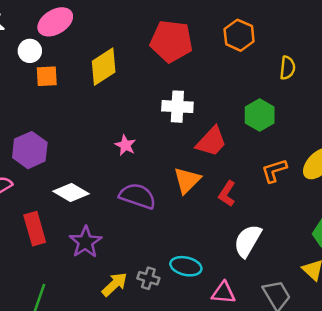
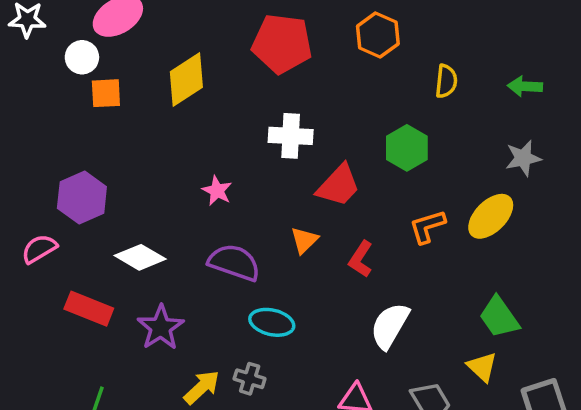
orange triangle: (187, 180) -> (304, 240), size x0.7
red rectangle: (35, 229) -> (89, 309), turned -52
cyan ellipse: (186, 266) -> (272, 322), moved

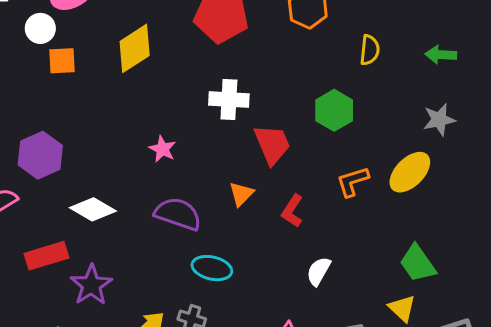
red trapezoid: (338, 186) -> (272, 144), turned -66
red rectangle: (89, 309) -> (46, 256), turned -39
white semicircle: (390, 326) -> (319, 271), size x0.7
purple star: (161, 327) -> (91, 285), moved

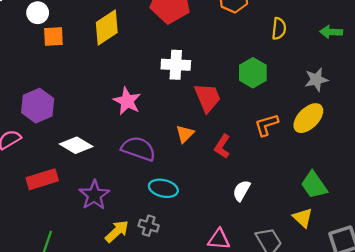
gray star: (439, 120) -> (316, 80), moved
pink star: (162, 149) -> (127, 101), size x1.4
purple star: (91, 285) -> (94, 195), moved

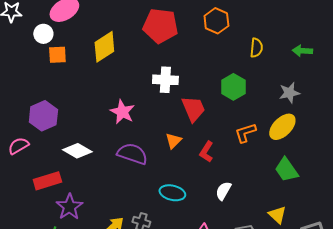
green trapezoid: (314, 185) -> (286, 170), moved
cyan ellipse: (163, 188) -> (172, 193), moved
purple star: (94, 195) -> (69, 207), moved

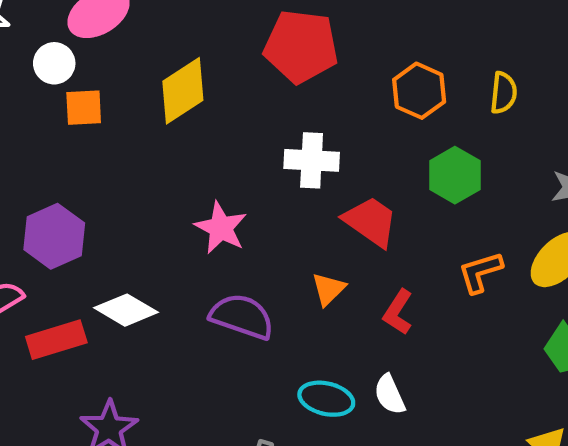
orange hexagon: (216, 21) -> (419, 91), moved
red trapezoid: (193, 109) -> (371, 222), turned -32
red rectangle: (47, 181) -> (56, 340), moved
white semicircle: (223, 191) -> (390, 394), moved, turned -54

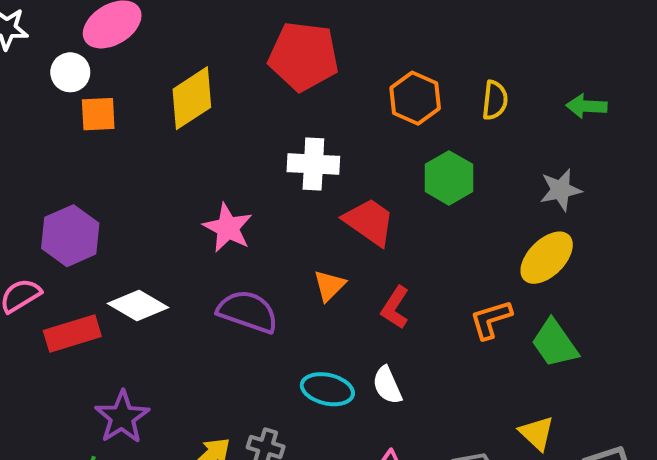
orange L-shape: (480, 272) -> (491, 319), moved

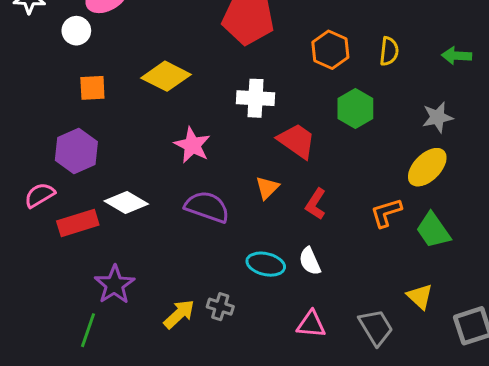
yellow diamond: (192, 98) -> (166, 76), moved, turned 60
orange square: (98, 114) -> (92, 88), moved

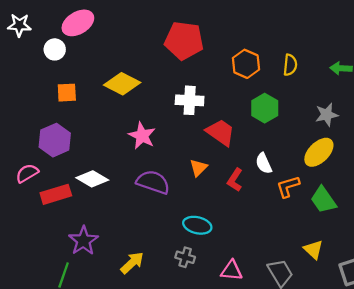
white semicircle: (310, 261) -> (264, 163), moved
gray cross: (220, 307) -> (185, 257), moved

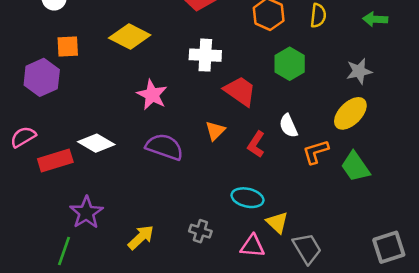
purple hexagon: (55, 140) -> (42, 77), moved
cyan ellipse: (197, 225) -> (247, 198), moved
yellow triangle: (313, 250) -> (277, 222), moved

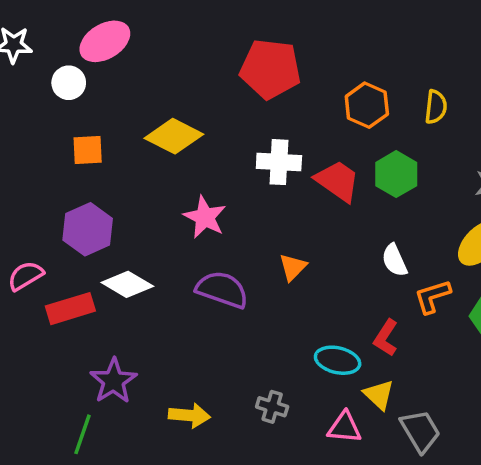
purple hexagon: (42, 77) -> (88, 229), moved
red trapezoid: (240, 91) -> (338, 181), moved
red L-shape: (256, 144) -> (386, 338), moved
yellow arrow: (141, 237) -> (189, 415), turned 48

